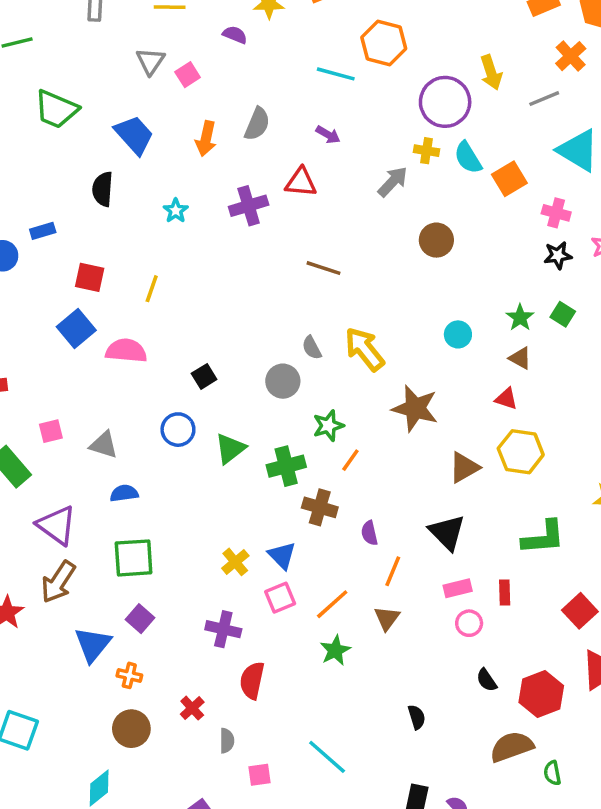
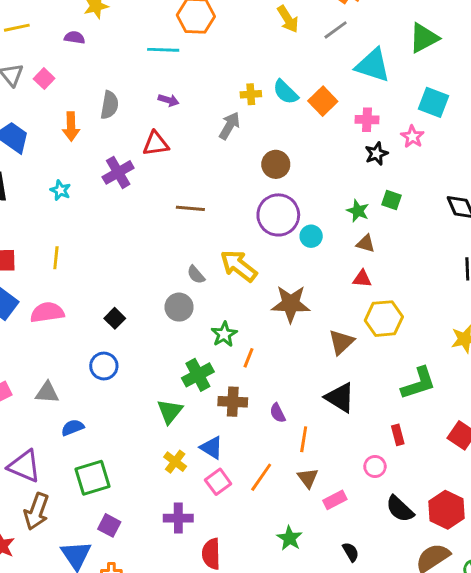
purple circle: (445, 102) -> (278, 215), moved
green triangle: (230, 448) -> (170, 411), moved
pink rectangle: (458, 588) -> (335, 500), moved
green star: (335, 650) -> (290, 538), moved
black semicircle: (487, 680) -> (400, 509), size x1.5

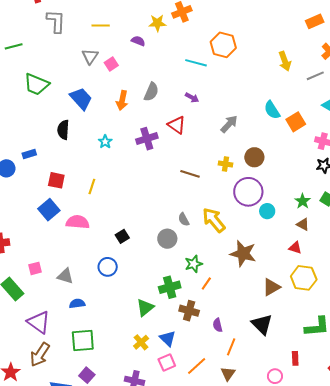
yellow cross: (251, 94) -> (225, 164), moved
red triangle: (156, 144) -> (177, 125), turned 30

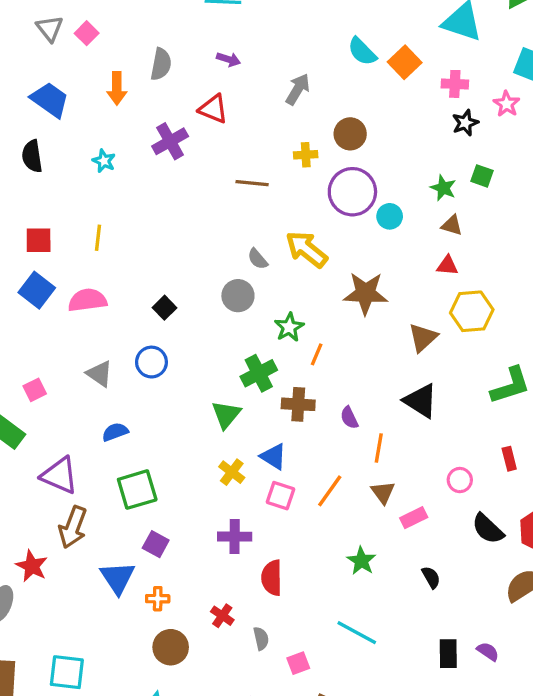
gray triangle: (65, 276) -> (100, 374), moved, turned 30
red rectangle: (295, 358) -> (509, 459), moved
pink square: (167, 362) -> (280, 496), turned -36

